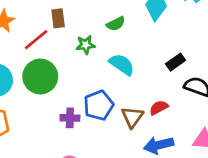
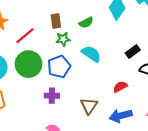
brown rectangle: (58, 18) -> (56, 21), moved
blue pentagon: (99, 105) -> (59, 67), moved
brown triangle: (132, 117) -> (89, 106), moved

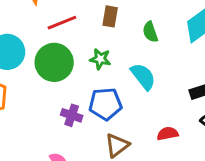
green semicircle: (86, 23) -> (150, 32), turned 80
green star: (63, 39) -> (100, 59), moved
blue pentagon: (59, 67) -> (105, 104), moved

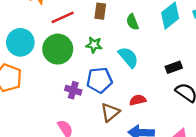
red semicircle: (168, 134) -> (138, 100), moved

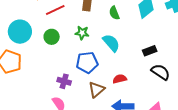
green circle: (58, 49) -> (52, 37), size x0.6
purple cross: (73, 90) -> (64, 81), moved

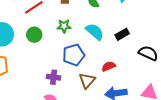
black rectangle: (150, 51) -> (122, 34), moved

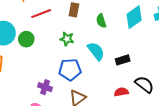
green circle: (34, 35) -> (26, 39), moved
red semicircle: (109, 66) -> (121, 92), moved

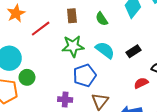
green circle: (26, 39) -> (27, 77), moved
green star: (67, 39) -> (73, 46), size x1.5

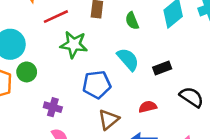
green star: (73, 46) -> (74, 44), moved
red semicircle: (141, 83) -> (148, 107), moved
purple cross: (65, 100) -> (53, 107), moved

